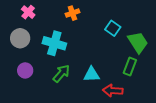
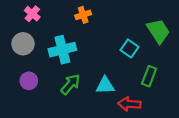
cyan square: (113, 28) -> (129, 48), moved
green trapezoid: (138, 42) -> (158, 31), moved
cyan cross: (54, 43) -> (62, 50), turned -30

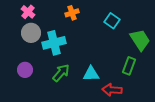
green trapezoid: (158, 31) -> (140, 40), moved
gray circle: (23, 44) -> (31, 33), moved
cyan square: (129, 48) -> (112, 21), moved

